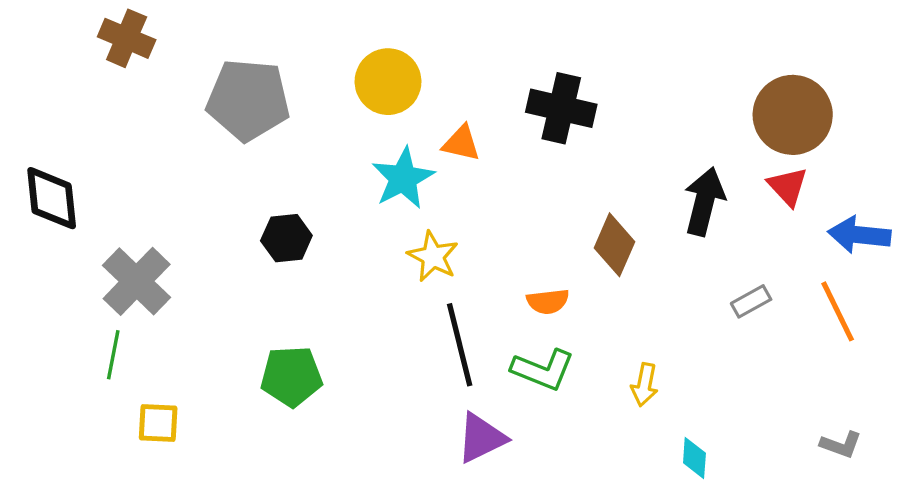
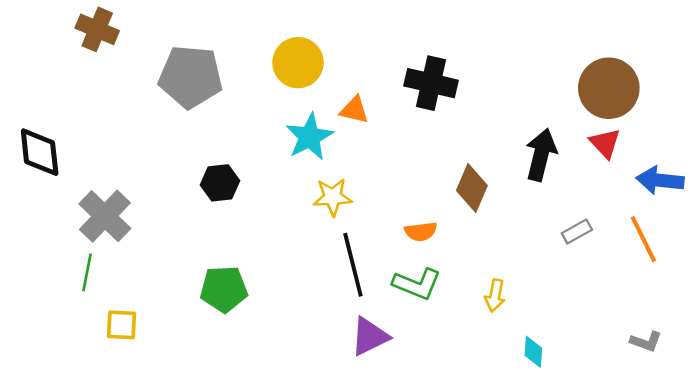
yellow star: (433, 256) -> (333, 197), turned -30

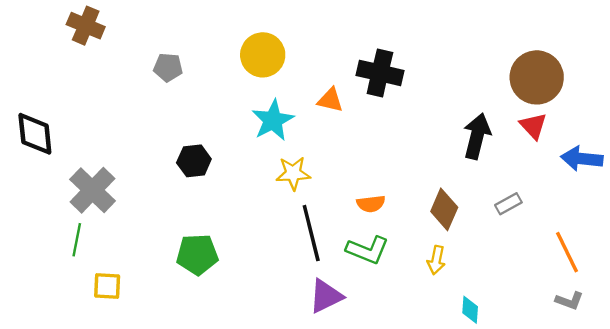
gray pentagon: (191, 77) -> (168, 67), size x0.5
orange triangle: (354, 110) -> (330, 100), moved
brown diamond: (472, 188) -> (444, 209), moved
orange line: (643, 239) -> (567, 252), moved

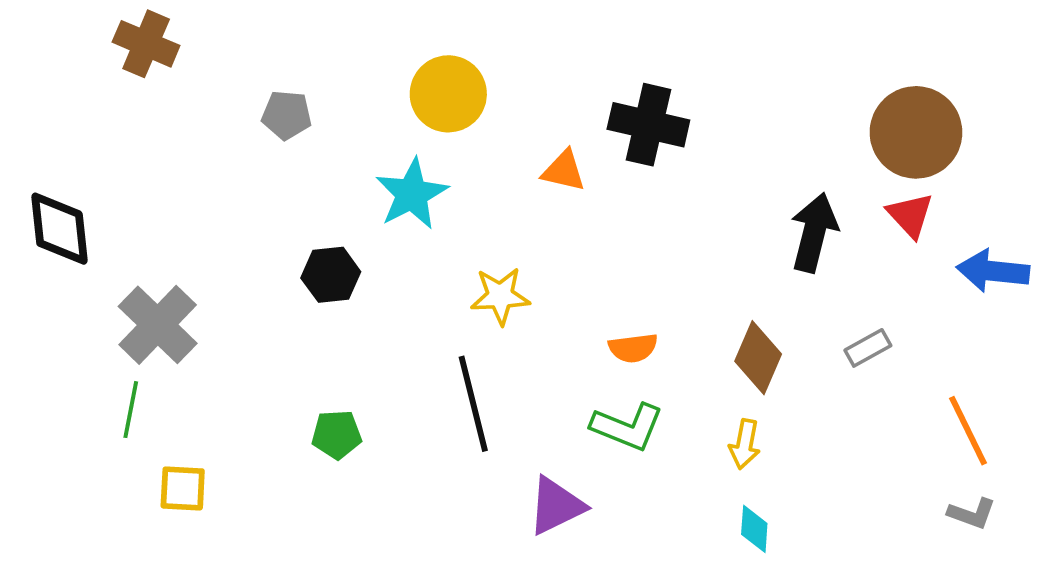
cyan star: (273, 120) -> (412, 194), moved
black line: (311, 233) -> (473, 404), moved
green pentagon: (197, 254) -> (337, 435), size x0.7
cyan diamond: (470, 310) -> (754, 529), moved

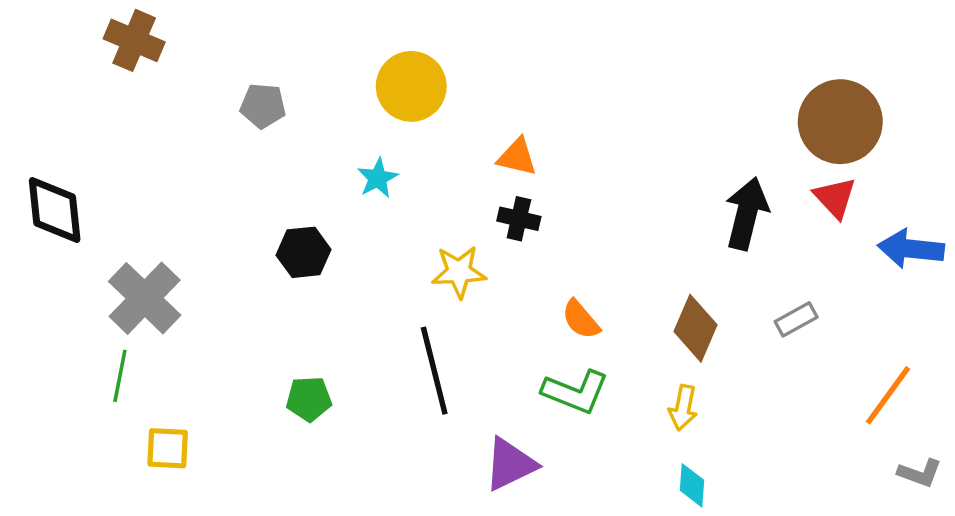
black cross: (648, 125) -> (519, 219), moved, size x0.6
cyan star: (412, 194) -> (378, 178), size x0.6
orange semicircle: (633, 348) -> (581, 319), turned 57
orange line: (968, 431) -> (888, 395), turned 62
gray L-shape: (972, 513) -> (920, 473), moved

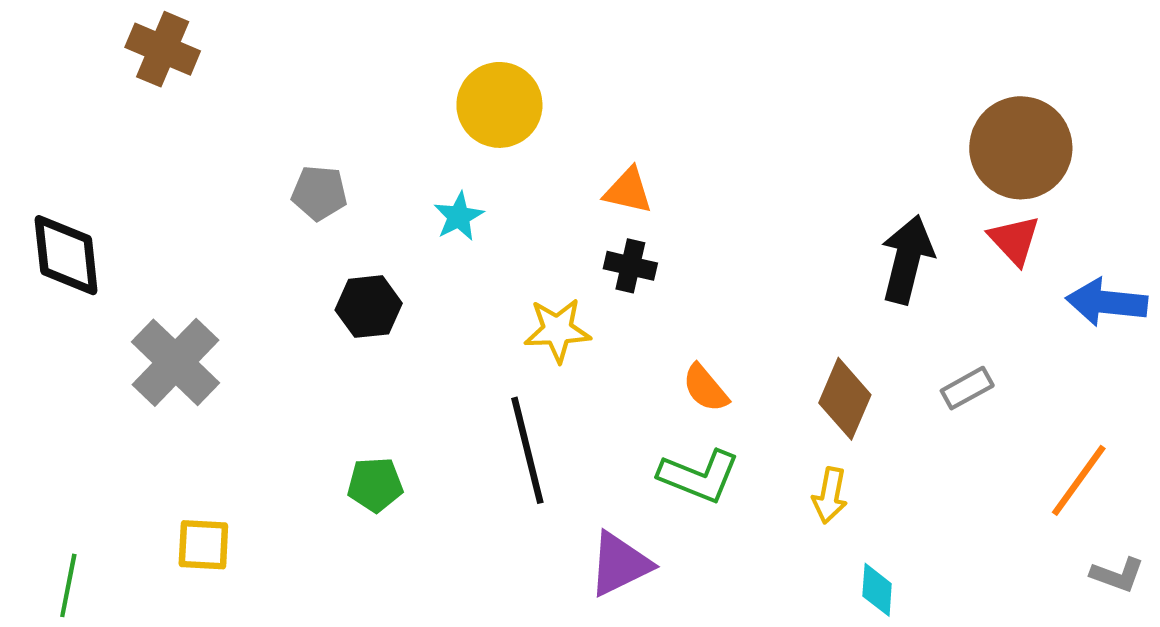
gray pentagon: (263, 106) -> (319, 193), moved
green line: (120, 376) -> (68, 585), moved
cyan diamond: (692, 485) -> (877, 590), moved

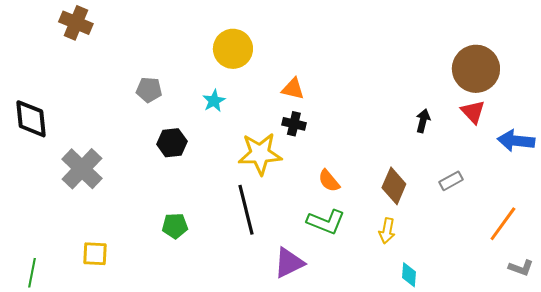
black arrow: (907, 259) -> (423, 121), size x0.6
yellow star: (557, 330) -> (260, 154), size x1.4

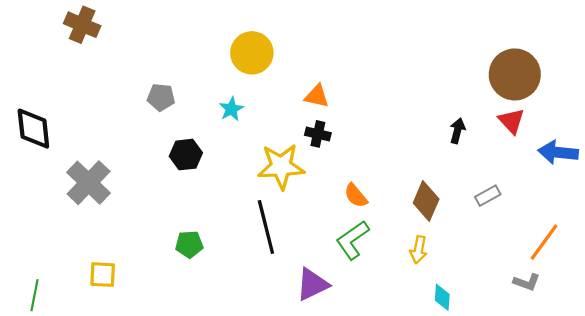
green L-shape: (326, 222) -> (353, 240), turned 123
gray L-shape: (521, 268) -> (527, 282), moved

